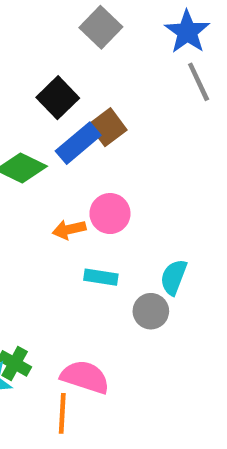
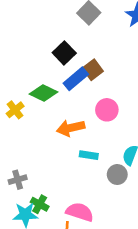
pink circle: (110, 214) -> (107, 110), moved
orange arrow: (69, 229) -> (71, 128), size x1.5

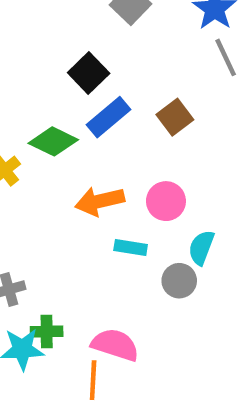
brown square: (93, 70) -> (175, 117), moved
pink circle: (107, 110) -> (166, 201), moved
green cross: (40, 204) -> (47, 332), turned -30

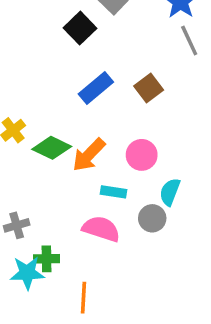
black square: (89, 73) -> (80, 28), moved
green diamond: (53, 141) -> (52, 148), moved
orange arrow: (100, 201) -> (89, 155), turned -33
pink semicircle: (115, 345) -> (101, 229), moved

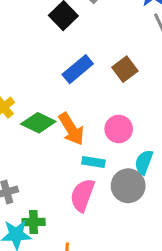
orange arrow: (89, 155) -> (71, 129), turned -76
gray circle: (152, 218) -> (128, 186), size x1.4
pink semicircle: (101, 229) -> (82, 195), turned -88

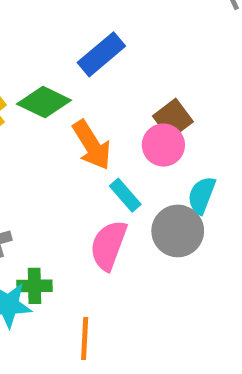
brown square: (125, 69) -> (173, 119), moved
green diamond: (38, 123) -> (44, 102), moved
cyan rectangle: (93, 162) -> (125, 195), turned 40

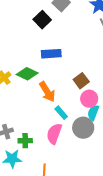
blue rectangle: (101, 54) -> (51, 54), turned 36
pink circle: (163, 145) -> (89, 99), moved
green cross: (34, 286) -> (25, 141), moved

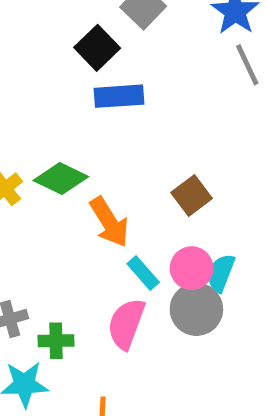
blue rectangle: (51, 54) -> (119, 96), moved
pink circle: (89, 99) -> (192, 268), moved

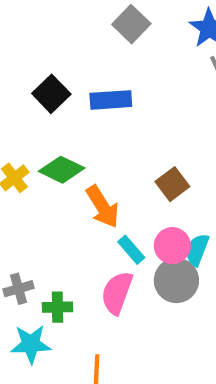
black square: (97, 48) -> (51, 94), moved

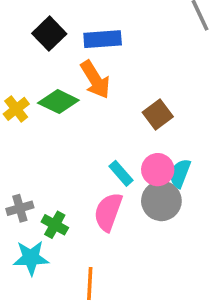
orange arrow: (103, 207) -> (95, 80), moved
green cross: (57, 307) -> (55, 225), turned 30

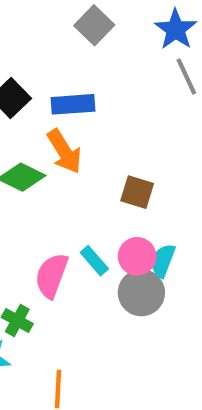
brown square: (158, 114) -> (137, 192), turned -36
pink semicircle: (108, 212) -> (52, 276), moved

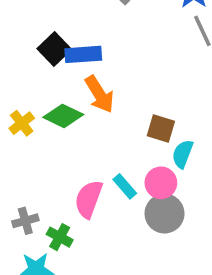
blue rectangle: (73, 104) -> (83, 54), moved
cyan semicircle: (163, 261) -> (183, 154), moved

